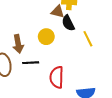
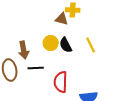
black semicircle: (68, 23) -> (66, 45), moved

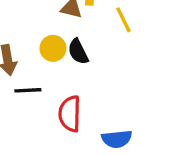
yellow line: (91, 45) -> (123, 20), moved

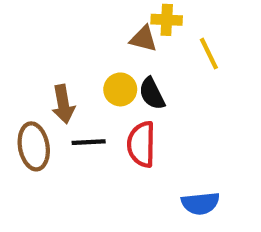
red semicircle: (70, 114) -> (141, 144), moved

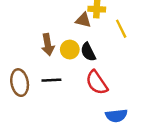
brown arrow: (63, 104) -> (48, 45), moved
red semicircle: (141, 144) -> (97, 83), moved, turned -35

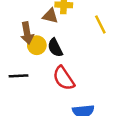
yellow line: (121, 29) -> (100, 24), moved
brown arrow: (48, 45) -> (27, 33), moved

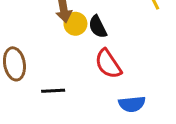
black line: (18, 76) -> (53, 91), moved

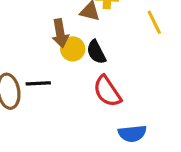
black line: (53, 91) -> (38, 83), moved

